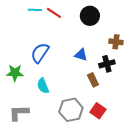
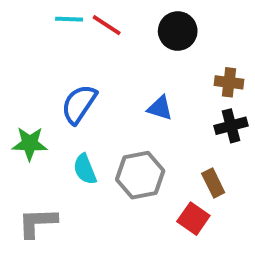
black cross: (107, 64) -> (231, 126), moved
brown rectangle: (93, 80) -> (213, 183), moved
gray hexagon: (71, 110) -> (140, 175), moved

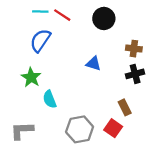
blue semicircle: (79, 104) -> (40, 40), moved
green star: (30, 144) -> (31, 77), moved, turned 30
gray hexagon: (140, 175) -> (80, 129), moved

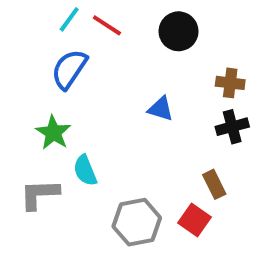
cyan line: (40, 12) -> (69, 19), turned -56
gray L-shape: (22, 131) -> (39, 194), moved

